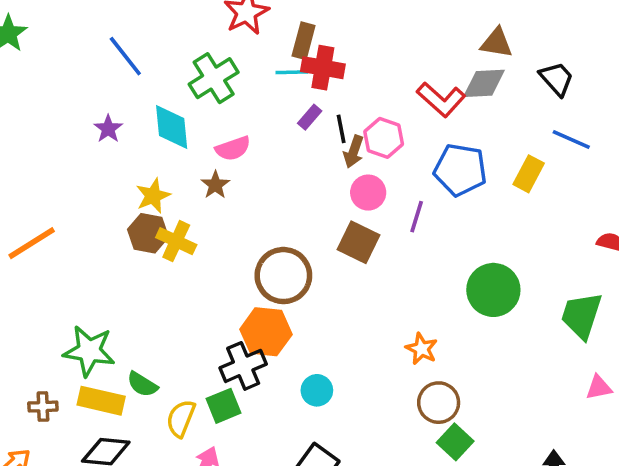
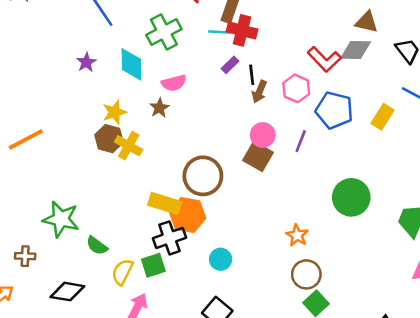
pink hexagon: (384, 138) -> (296, 88), moved
pink circle: (368, 193) -> (263, 135), moved
yellow rectangle: (101, 401) -> (165, 203), moved

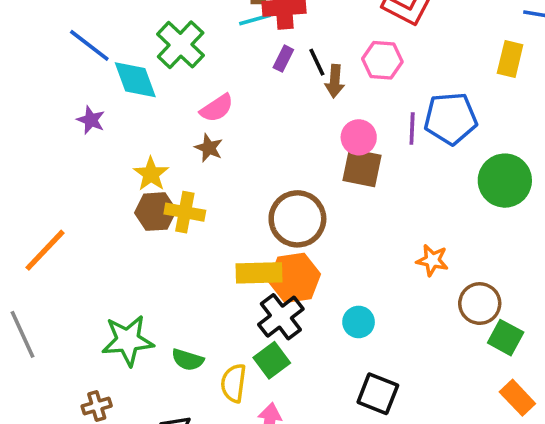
cyan diamond: (131, 64) -> (135, 80), moved
blue pentagon: (334, 110) -> (451, 118), moved
orange star: (297, 235) -> (432, 260), moved

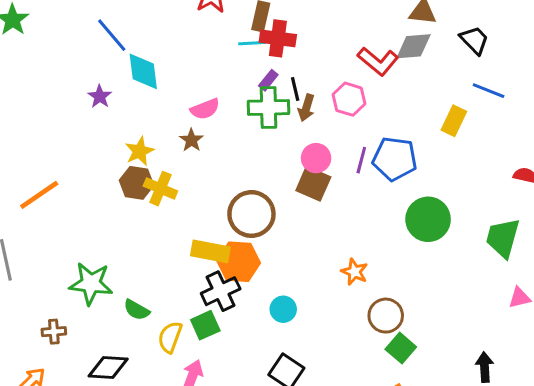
green cross: (181, 45) -> (269, 107), moved, turned 33

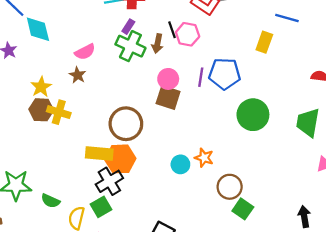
black line: (295, 89) -> (172, 30), moved
green cross: (269, 107) -> (130, 46), turned 32
cyan circle: (283, 309) -> (180, 164), moved

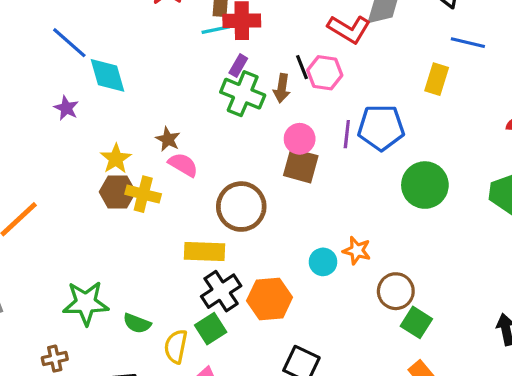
pink semicircle: (85, 52) -> (183, 165), moved, turned -120
orange hexagon: (120, 159) -> (270, 299), moved

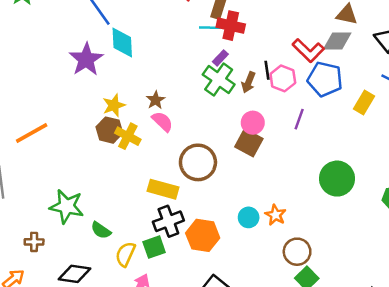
purple star: (66, 108) -> (86, 59), size x1.8
blue pentagon: (381, 127) -> (325, 79), moved
purple line: (347, 134) -> (299, 119), moved

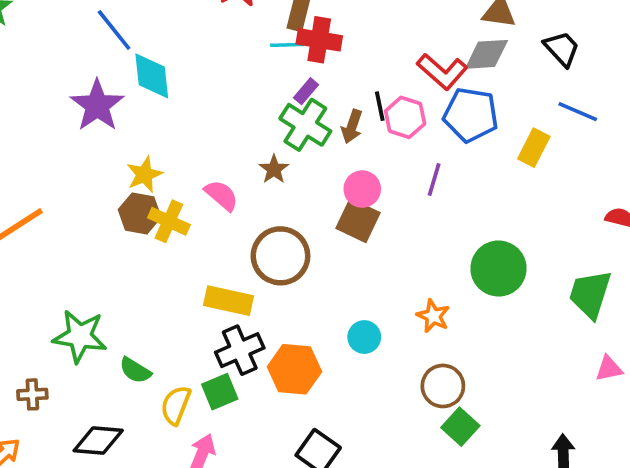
brown star: (156, 100) -> (274, 169), moved
orange star: (275, 215) -> (433, 316), moved

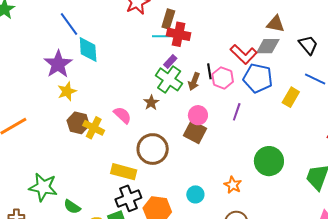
yellow star: (144, 175) -> (67, 91), moved

